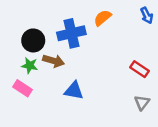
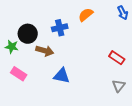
blue cross: (71, 33) -> (60, 28), size x0.7
green star: (30, 66) -> (12, 47), moved

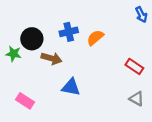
orange semicircle: (86, 15) -> (95, 38), moved
pink rectangle: (19, 74) -> (25, 101), moved
gray triangle: (119, 86) -> (137, 99), turned -40

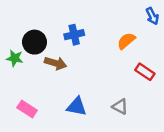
orange semicircle: (95, 38) -> (126, 41), moved
blue triangle: (71, 87) -> (77, 107), moved
gray triangle: (137, 99) -> (120, 107), moved

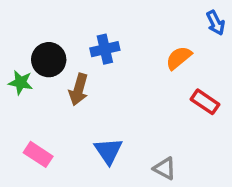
brown arrow: (56, 63) -> (79, 89), turned 90
blue triangle: (77, 107) -> (108, 151), turned 45
gray triangle: (120, 107) -> (165, 169), moved

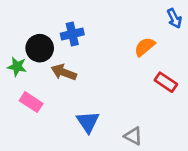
blue cross: (105, 49) -> (72, 34), moved
brown arrow: (79, 89) -> (64, 72), turned 95
pink rectangle: (38, 154) -> (31, 102), moved

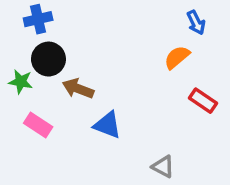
blue arrow: (174, 18) -> (196, 23), moved
blue cross: (72, 34) -> (38, 19), moved
blue triangle: (88, 122) -> (108, 125), moved, turned -35

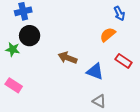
brown arrow: (78, 89) -> (68, 58), moved
pink rectangle: (38, 125) -> (14, 85), moved
blue triangle: (108, 125) -> (95, 72), moved

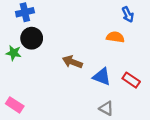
orange semicircle: (108, 35) -> (115, 37), turned 49
red rectangle: (124, 61) -> (131, 80), moved
pink rectangle: (14, 85) -> (15, 105), moved

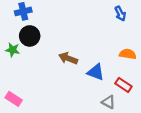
orange semicircle: (115, 37) -> (128, 54), moved
red rectangle: (131, 80) -> (123, 85), moved
gray triangle: (106, 108) -> (109, 102), moved

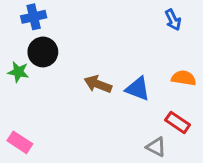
blue triangle: (96, 72) -> (138, 89), moved

